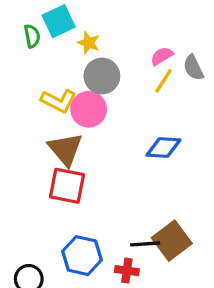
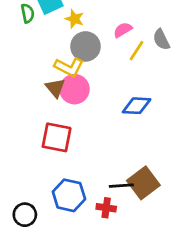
pink semicircle: (162, 56) -> (123, 30), moved
yellow L-shape: (59, 101) -> (69, 67), moved
pink circle: (89, 109) -> (74, 89), moved
brown triangle: (65, 149) -> (55, 88), moved, size x0.7

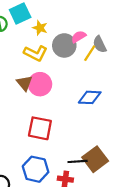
gray semicircle: (161, 40) -> (100, 44), moved
gray circle: (86, 46) -> (64, 45), moved
yellow L-shape: (69, 67) -> (36, 53), moved
red square: (57, 137) -> (40, 128), moved

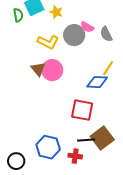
yellow star: (40, 28) -> (56, 12), moved
pink semicircle: (79, 37) -> (87, 27), turned -120
yellow line: (90, 53) -> (108, 68), moved
red square: (40, 128) -> (82, 110), moved

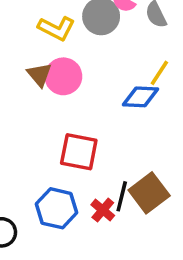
red square: (82, 110) -> (79, 152), moved
black line: (86, 140) -> (122, 196), turned -72
red cross: (75, 156) -> (103, 210), moved, turned 32

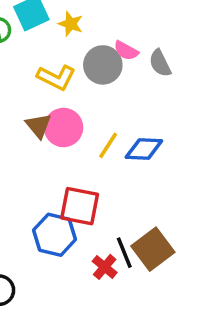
yellow line: (159, 73) -> (108, 145), moved
black line: (122, 196) -> (124, 253), turned -36
blue hexagon: (57, 208) -> (55, 235), moved

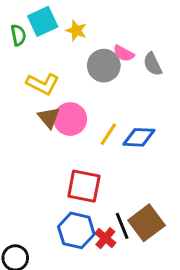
yellow L-shape: (56, 77) -> (43, 84), moved
blue hexagon: (55, 235) -> (76, 230), moved

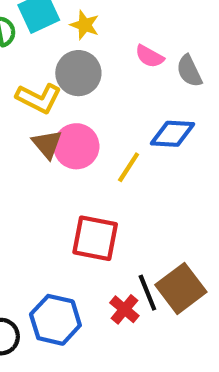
gray circle: (104, 66) -> (78, 73), moved
blue diamond: (139, 137) -> (173, 134), moved
blue hexagon: (76, 230) -> (55, 320), moved

